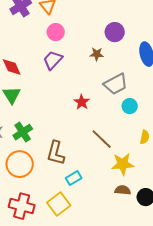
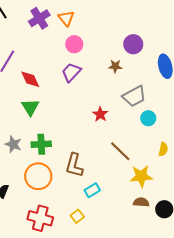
green cross: (23, 132) -> (41, 144), turned 30
yellow square: (59, 204) -> (77, 216), size x0.6

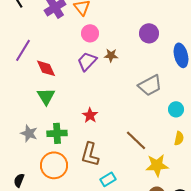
brown star: (115, 66) -> (111, 55), moved
red star: (100, 114) -> (90, 115), moved
cyan circle: (148, 118) -> (176, 109), moved

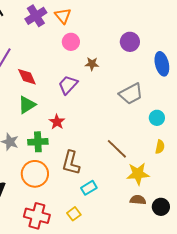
purple trapezoid: (87, 61) -> (68, 85), moved
green triangle: (46, 96) -> (27, 105), turned 30
red star: (90, 115) -> (57, 122), moved

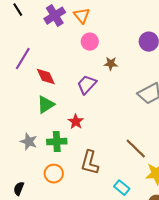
orange circle: (35, 174) -> (54, 174), size x0.7
cyan rectangle: (89, 188) -> (122, 188), moved, turned 70

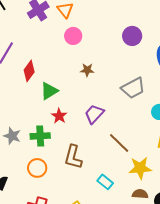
brown star: (111, 64) -> (87, 70), moved
red diamond: (46, 77) -> (29, 71), turned 60
purple trapezoid: (87, 85) -> (94, 114), moved
green triangle: (46, 105) -> (49, 91), moved

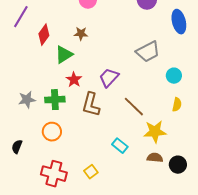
brown star: (87, 70) -> (81, 34), moved
gray star: (12, 136) -> (27, 100), turned -30
brown L-shape: (73, 157) -> (91, 105), moved

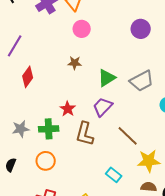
red diamond: (44, 35) -> (28, 77), moved
green triangle: (64, 55) -> (107, 78), moved
black semicircle: (17, 147) -> (11, 165), moved

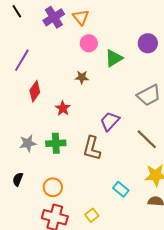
green triangle: (107, 78) -> (114, 58), moved
red star: (68, 109) -> (63, 108), moved
brown line: (128, 136) -> (147, 139), moved
orange circle: (46, 161) -> (53, 187), moved

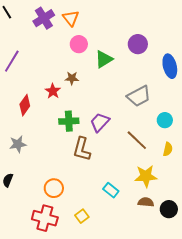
red diamond: (35, 91) -> (25, 105), moved
red star: (63, 108) -> (53, 91), moved
green cross: (56, 143) -> (69, 121), moved
orange circle: (53, 187) -> (54, 188), moved

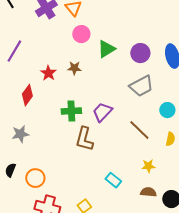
purple circle: (138, 44) -> (140, 53), moved
red star: (53, 91) -> (48, 73), moved
yellow star: (146, 176) -> (148, 166), size x0.6
orange circle: (54, 188) -> (35, 178), moved

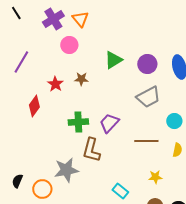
pink circle: (81, 34) -> (69, 45), moved
brown line: (139, 130) -> (146, 141), turned -45
gray star: (20, 134) -> (66, 170), moved, size x1.4

